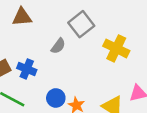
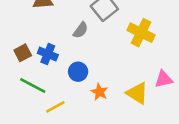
blue circle: (56, 98) -> (78, 72), moved

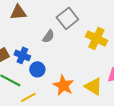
blue circle: (78, 72) -> (37, 69), moved
orange star: (99, 92) -> (63, 85), size x1.5

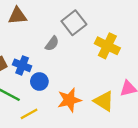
orange star: (63, 85) -> (69, 100), turned 30

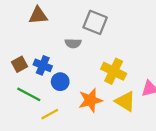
gray square: (74, 23) -> (95, 22), turned -30
gray semicircle: (52, 44) -> (73, 43), turned 56
yellow cross: (107, 46) -> (114, 71), moved

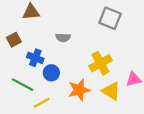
gray square: (95, 22) -> (110, 18), moved
brown square: (20, 64) -> (14, 40), moved
yellow cross: (114, 71) -> (100, 63), turned 35

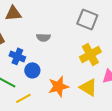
yellow cross: (100, 63) -> (90, 54), moved

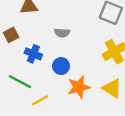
blue circle: (32, 70) -> (61, 66), moved

